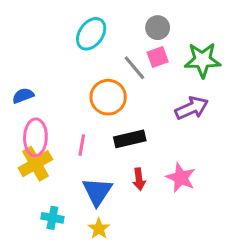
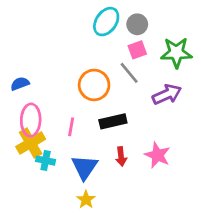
cyan ellipse: (91, 34) -> (106, 22), moved
gray line: (134, 68) -> (129, 73), moved
cyan cross: (52, 218) -> (46, 161), moved

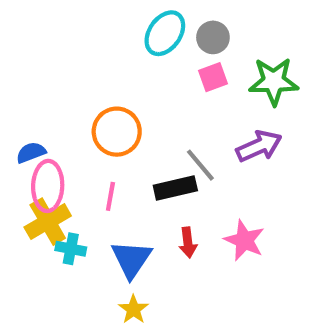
gray line: (129, 73) -> (200, 165), moved
blue semicircle: (20, 84) -> (31, 152), moved
orange circle: (94, 85) -> (117, 132), moved

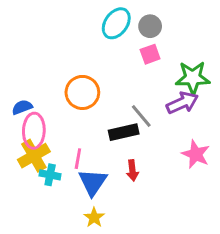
green star: (274, 81) -> (193, 78), moved
pink line: (110, 196) -> (78, 159), moved
pink star: (244, 240) -> (196, 154), moved

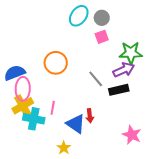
blue semicircle: (22, 107) -> (15, 73), size x1.5
black rectangle: (124, 132) -> (119, 90), moved
pink star: (196, 154) -> (132, 135), moved
cyan cross: (50, 175) -> (34, 119), size x1.5
blue triangle: (93, 182) -> (76, 124), moved, turned -30

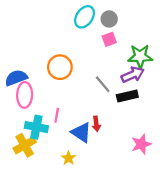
yellow cross: (23, 106) -> (25, 145), moved
pink star: (132, 135) -> (141, 144), turned 30

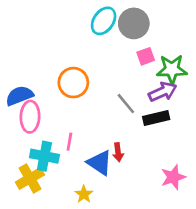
gray circle: (109, 19) -> (134, 23), size x1.5
pink square: (109, 39) -> (146, 56), moved

